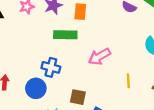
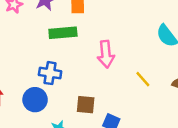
pink arrow: (99, 57) -> (106, 54), turned -60
yellow line: (128, 81) -> (143, 79), turned -32

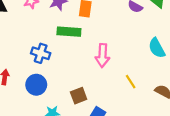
blue cross: (50, 73) -> (41, 53), moved
brown square: (86, 105) -> (79, 96), turned -35

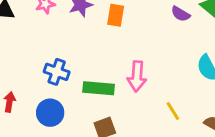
green rectangle: (69, 32) -> (99, 88), moved

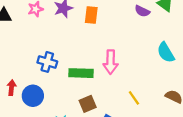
yellow line: (173, 111) -> (134, 98), moved
blue circle: (50, 113) -> (33, 96), moved

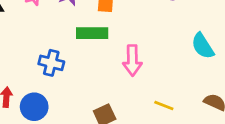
green rectangle: (81, 73) -> (92, 33), moved
yellow line: (134, 98) -> (164, 105), turned -32

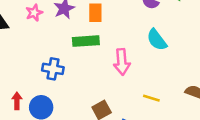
cyan semicircle: (203, 46) -> (157, 40), moved

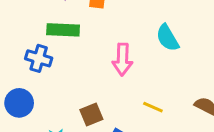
green rectangle: (86, 41) -> (63, 30), moved

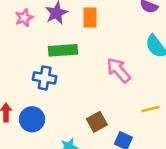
pink arrow: (122, 59) -> (119, 70), turned 144
yellow line: (153, 107) -> (150, 109), turned -30

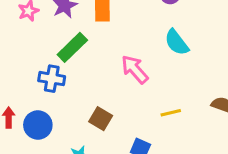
green rectangle: (63, 50) -> (72, 47), turned -40
brown square: (97, 122) -> (101, 119), moved, turned -30

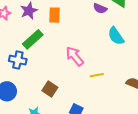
cyan semicircle: (177, 42) -> (116, 36), moved
yellow line: (171, 113) -> (97, 75), moved

